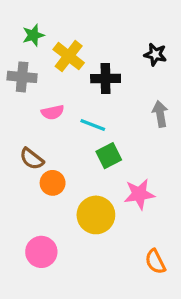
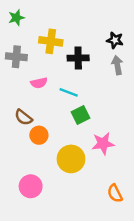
green star: (33, 35) -> (16, 18), moved
yellow cross: (69, 56) -> (51, 41), turned -30
gray arrow: (160, 114) -> (117, 65), moved

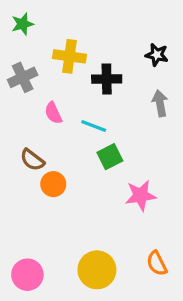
gray cross: (16, 57) -> (23, 77), turned -30
gray arrow: (117, 65) -> (160, 103), moved
pink semicircle: (39, 83) -> (53, 113), turned 77
yellow circle: (71, 159) -> (97, 270), moved
pink circle: (31, 186) -> (27, 275), moved

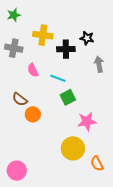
black star: (157, 55) -> (87, 38), moved
gray cross: (23, 77) -> (14, 48), turned 36
yellow circle: (97, 270) -> (73, 148), moved

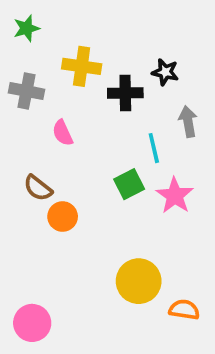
cyan line: (58, 78) -> (154, 148), moved, turned 56
pink star: (87, 121) -> (175, 196), moved, turned -30
orange semicircle: (97, 164) -> (184, 310), turned 126

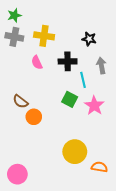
gray cross: (26, 91) -> (14, 37), moved
black cross: (125, 93) -> (68, 61), moved
pink semicircle: (63, 133) -> (37, 62), moved
green square: (129, 184) -> (70, 99), turned -35

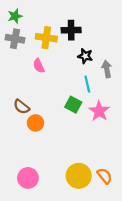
black star: (89, 39) -> (85, 56), moved
black cross: (68, 61) -> (71, 30), moved
yellow circle: (75, 152) -> (79, 176), moved
orange semicircle: (99, 167) -> (105, 176), turned 42
pink circle: (17, 174) -> (28, 178), moved

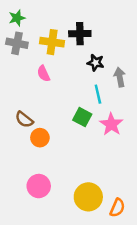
orange semicircle: (105, 176) -> (117, 208), moved, turned 63
pink circle: (28, 178) -> (39, 186), moved

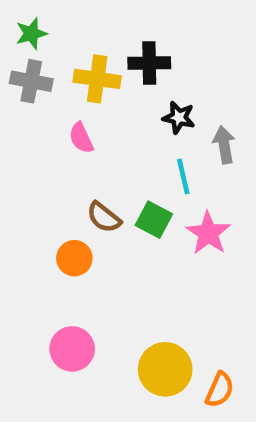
brown semicircle: (24, 120) -> (104, 217), moved

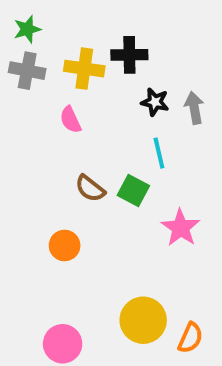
gray arrow: (224, 145) -> (194, 108), moved
pink star: (208, 233) -> (181, 228), moved
orange circle: (74, 258) -> (65, 245), moved
pink circle: (72, 349) -> (63, 344), moved

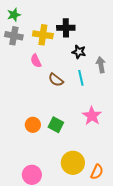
gray arrow: (194, 108) -> (101, 65), moved
brown semicircle: (90, 188) -> (56, 80), moved
green square: (133, 190) -> (56, 125), moved

